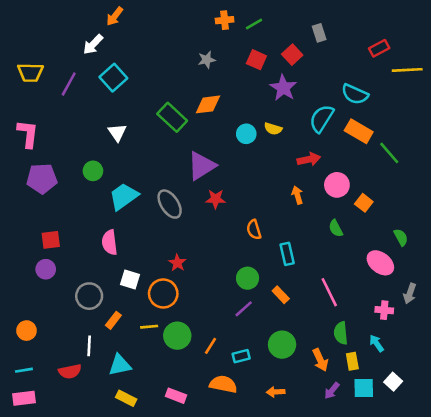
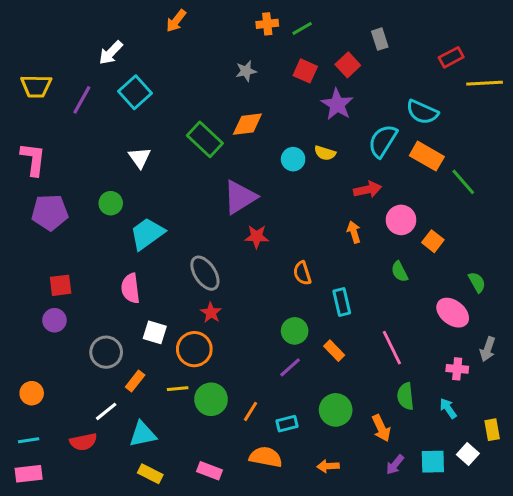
orange arrow: (115, 16) -> (176, 21), moved
gray ellipse: (170, 204) -> (205, 273), moved
white line: (89, 346) -> (106, 411), turned 48
yellow rectangle: (352, 361) -> (492, 430), moved

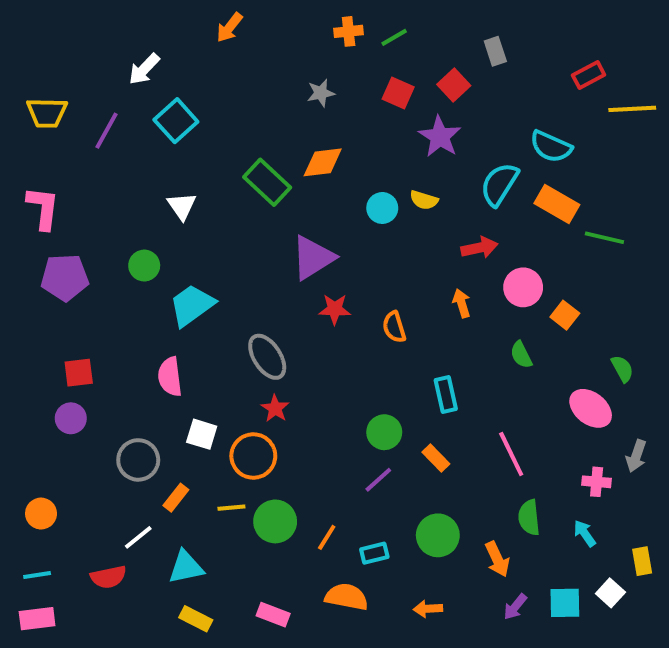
green line: (463, 182) -> (604, 238), turned -36
orange semicircle: (302, 273) -> (394, 327), moved

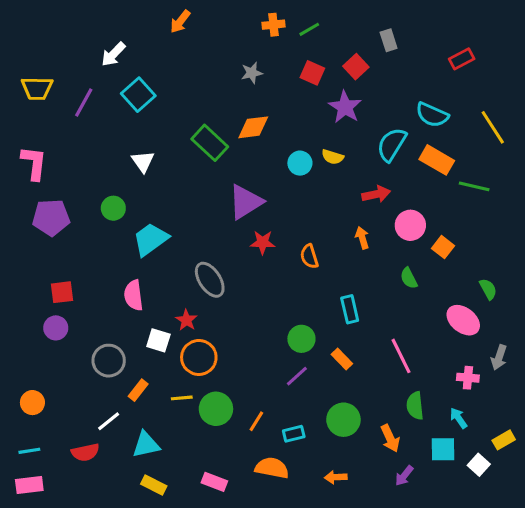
yellow line: (632, 109) -> (493, 127), moved, turned 60
red star: (275, 408) -> (186, 320), moved
yellow rectangle: (642, 561) -> (504, 440), turned 70
cyan square: (565, 603) -> (443, 449), moved

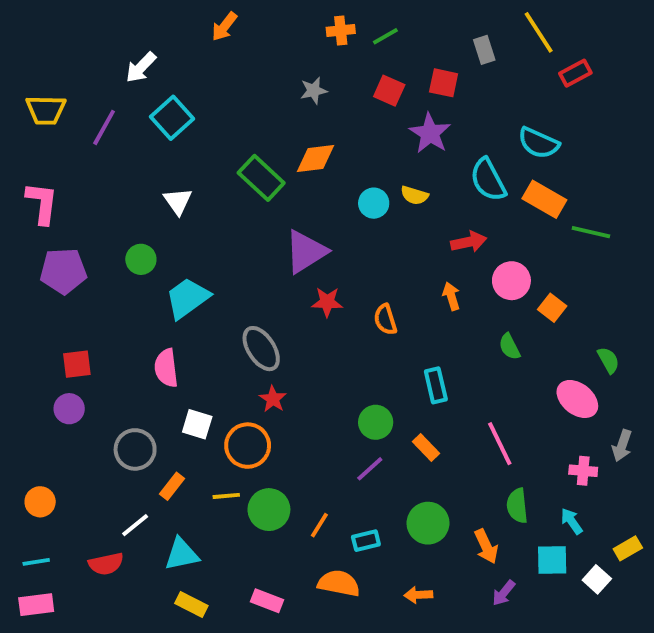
red square: (356, 67) -> (444, 83), turned -35
yellow line: (493, 127) -> (539, 32), moved
cyan semicircle: (392, 144) -> (488, 180), turned -60
red star: (186, 320) -> (273, 399), moved

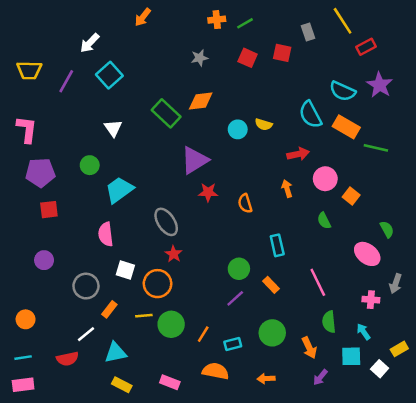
purple star: (430, 133) -> (380, 85), moved
red square: (77, 364) -> (49, 210), moved

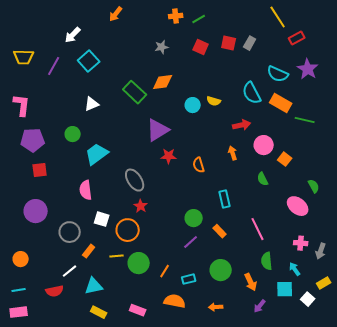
gray rectangle: (308, 32) -> (250, 43), moved, turned 48
white triangle: (113, 128) -> (92, 104), turned 42
purple circle: (44, 260) -> (36, 211), size x1.5
gray arrow: (396, 284) -> (321, 251), moved

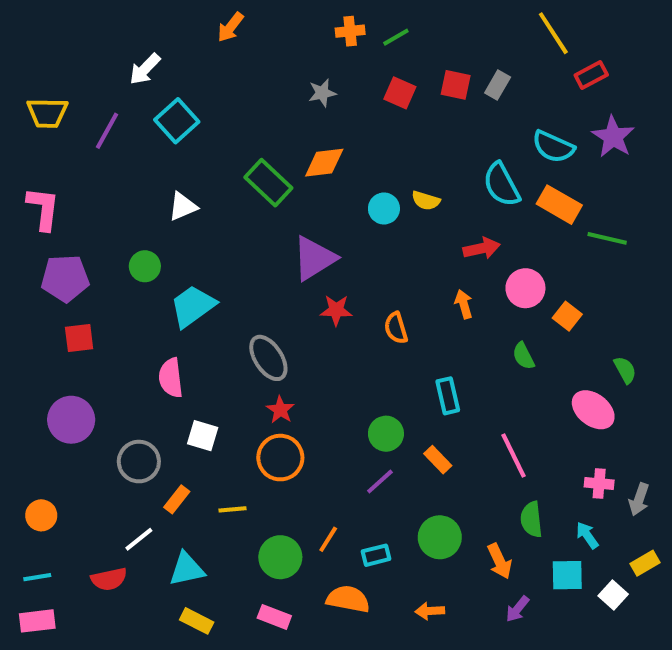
orange circle: (128, 230) -> (280, 458), moved
green circle: (139, 263) -> (280, 557), moved

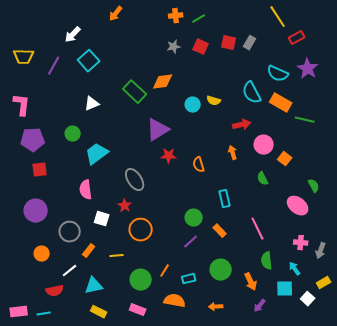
gray star: (322, 93) -> (174, 47), moved
red star: (280, 410) -> (125, 206), moved
orange circle: (41, 515) -> (42, 254), moved
cyan line: (37, 577) -> (44, 314), moved

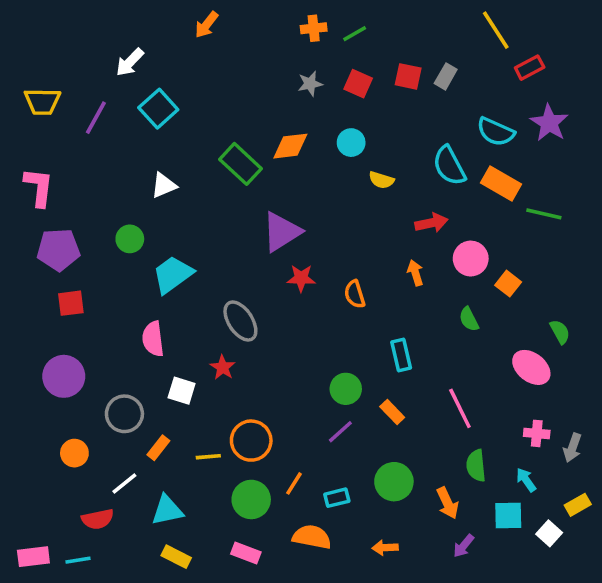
cyan circle: (193, 105) -> (351, 143), moved
orange circle: (141, 230) -> (251, 441), moved

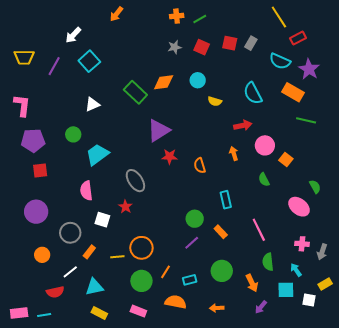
cyan semicircle: (496, 132) -> (280, 61), moved
orange rectangle: (501, 184) -> (293, 92), moved
white square: (549, 533) -> (309, 300), turned -32

